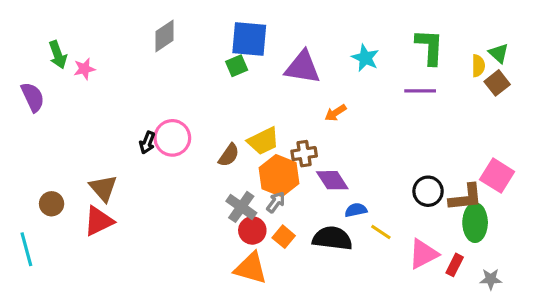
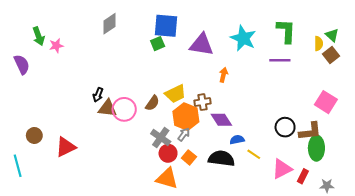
cyan star: (365, 58) -> (243, 38), size x1.4
orange arrow: (335, 113) -> (223, 75), turned 136
pink circle: (172, 138) -> (124, 109), moved
pink square: (497, 176) -> (326, 102), moved
brown triangle: (103, 188) -> (107, 108), moved, turned -42

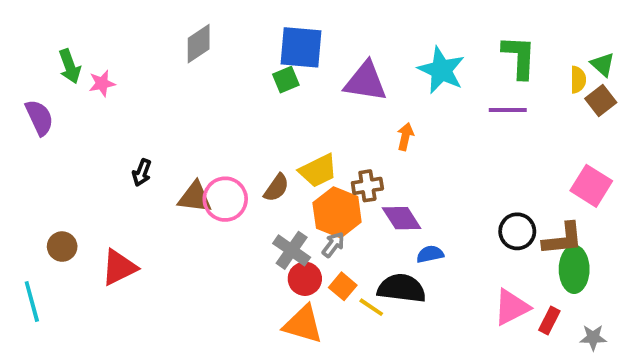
black arrow: (98, 95) -> (142, 173), moved
yellow line: (254, 154) -> (371, 307), moved

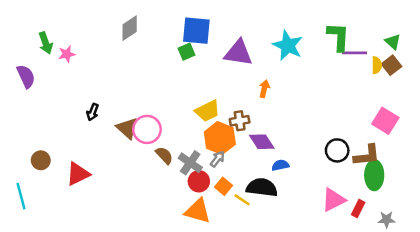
yellow semicircle: (578, 80) -> (377, 65), moved
purple line: (508, 110) -> (354, 53), moved
brown semicircle: (276, 188) -> (164, 155), moved, turned -78
brown triangle: (195, 197) -> (127, 128), turned 35

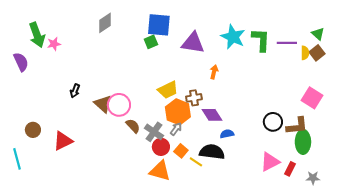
green L-shape: (338, 37) -> (261, 40), moved
green arrow: (46, 43) -> (37, 35), size x1.4

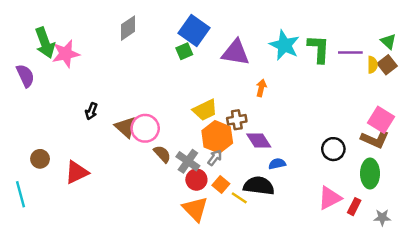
blue square: (159, 25) -> (194, 31), turned 30
pink star: (54, 44) -> (66, 54), size x1.6
brown L-shape: (297, 126) -> (375, 139), moved, turned 30
orange triangle: (160, 171) -> (195, 209), turned 30

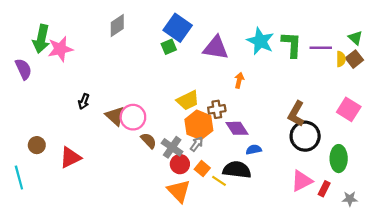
green arrow: (45, 43) -> (41, 39), turned 32
brown L-shape: (375, 139) -> (296, 114), moved, turned 95
black circle: (333, 149) -> (305, 136), size x1.4

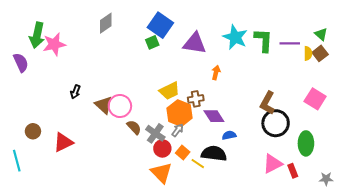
red rectangle: (324, 189) -> (293, 171), turned -48
gray star: (350, 199) -> (326, 179), moved

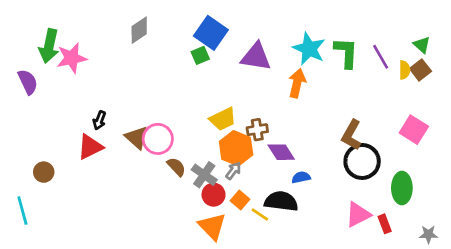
purple line: (290, 43) -> (381, 57), turned 60
orange arrow: (216, 73) -> (297, 83), moved, size x1.5
red triangle: (63, 142) -> (90, 147), moved

